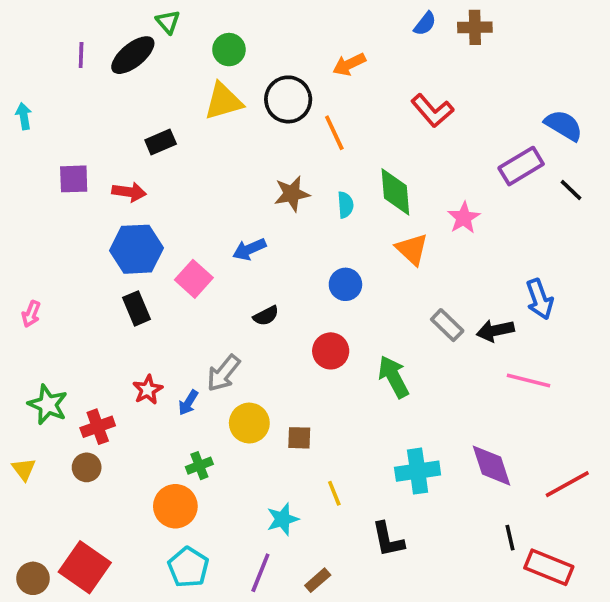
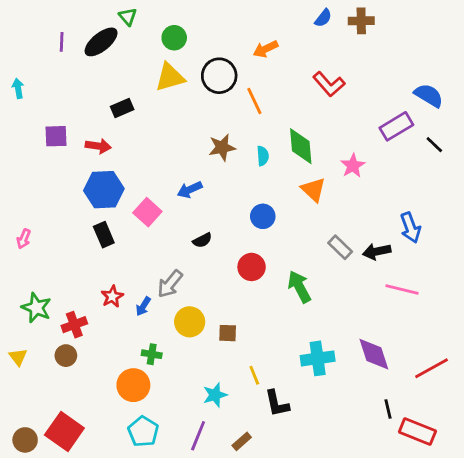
green cross: (199, 466) -> (152, 354), turned 30
black L-shape: (388, 540) -> (277, 403), moved

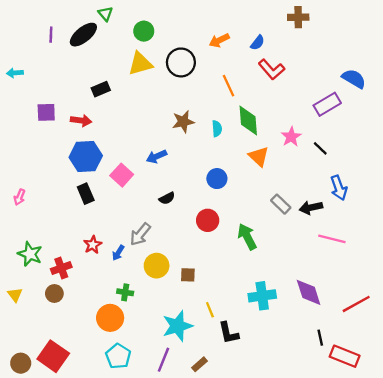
blue semicircle: (323, 18) -> (258, 43), moved
cyan arrow: (18, 88) -> (15, 73), turned -84
orange line: (254, 101) -> (229, 86), moved
black line: (434, 145) -> (320, 148), moved
cyan star: (215, 395) -> (177, 326), size x1.5

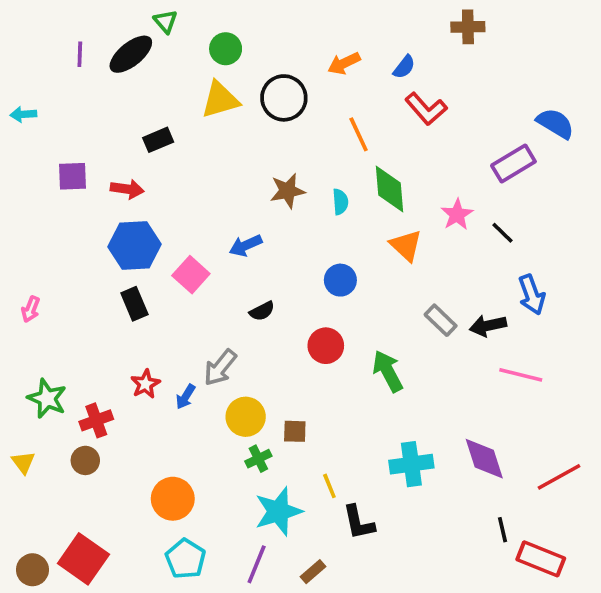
green cross: (125, 292) -> (258, 459), moved, turned -35

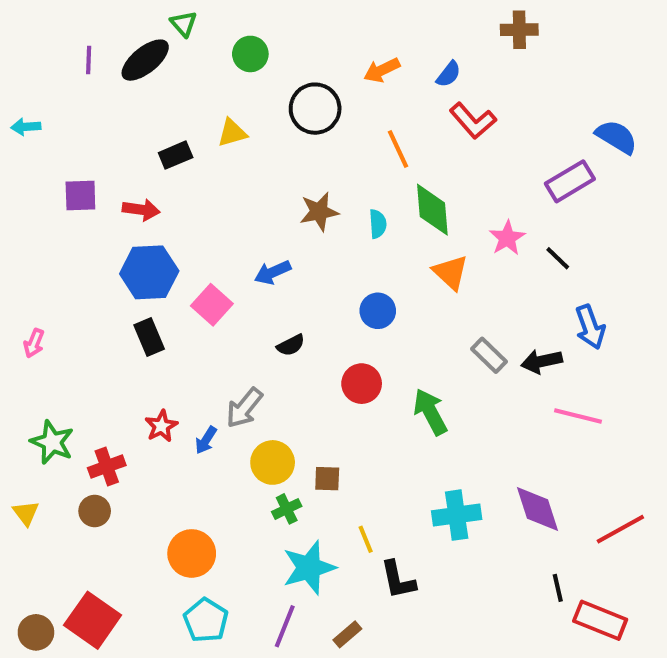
yellow triangle: (220, 100) -> (232, 133), moved, size x0.7

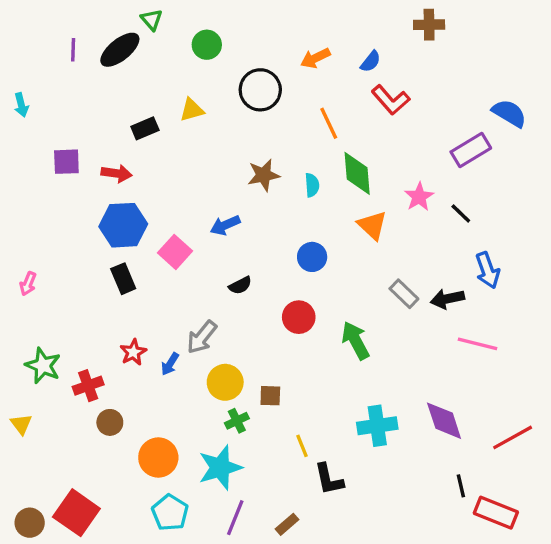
cyan arrow: (26, 127) -> (21, 105), turned -100
brown circle: (95, 511) -> (110, 422), moved
cyan star: (309, 568) -> (220, 468), moved

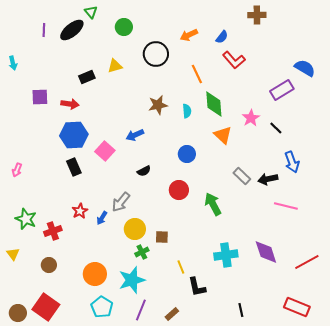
brown circle: (110, 422) -> (49, 265), moved
black line: (461, 486) -> (241, 310), moved

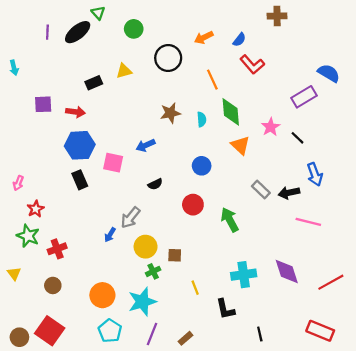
pink square: (105, 151) -> (113, 163), turned -30
red star: (80, 211) -> (36, 209), moved
black L-shape: (197, 287) -> (225, 309), moved

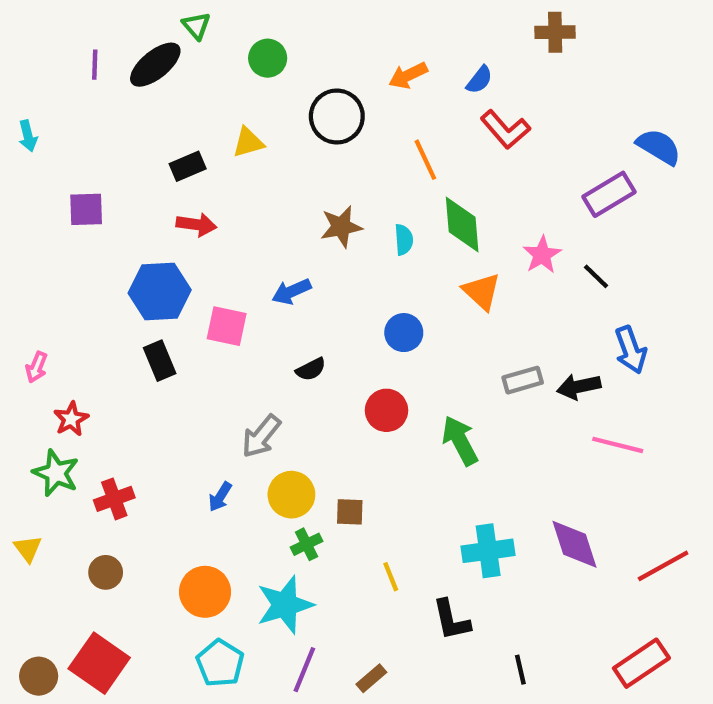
red arrow: (75, 112) -> (196, 225), moved
gray rectangle: (261, 190) -> (523, 380), turned -60
blue arrow: (110, 235) -> (220, 497), moved
red rectangle: (320, 331) -> (641, 663), turned -56

